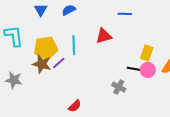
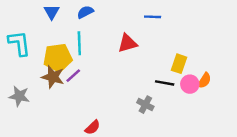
cyan line: (74, 45) -> (79, 43), moved
pink circle: (148, 70) -> (190, 84), moved

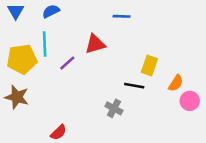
purple line: (73, 76) -> (67, 63), moved
brown star: (53, 77) -> (17, 97), moved
pink circle: (190, 84) -> (190, 101), moved

